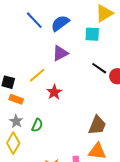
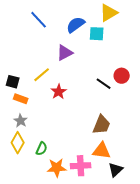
blue semicircle: (60, 23) -> (76, 25), moved
black line: (99, 68) -> (104, 84), moved
green semicircle: (37, 125) -> (42, 149), moved

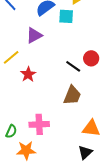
brown trapezoid: (102, 125) -> (72, 95), moved
orange triangle: (102, 151) -> (91, 128), moved
pink cross: (81, 166) -> (39, 124), moved

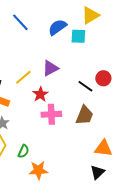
purple triangle: (34, 35) -> (50, 68), moved
pink cross: (39, 124) -> (51, 114), moved

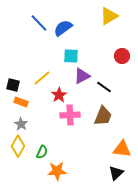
blue semicircle: (57, 27) -> (63, 28), moved
cyan square: (78, 36) -> (71, 56), moved
purple triangle: (50, 68) -> (82, 76), moved
red circle: (103, 78) -> (122, 56), moved

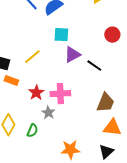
red star: (59, 95) -> (36, 93), moved
brown trapezoid: (103, 116) -> (105, 103), moved
gray star: (21, 124) -> (48, 113), moved
orange star: (57, 171) -> (70, 150), moved

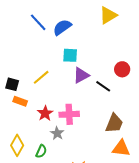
red circle: (112, 35) -> (122, 69), moved

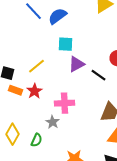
red star: (45, 113) -> (34, 91), moved

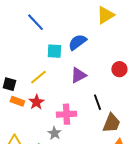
blue semicircle: (58, 16) -> (77, 42), moved
cyan square: (66, 44) -> (54, 51), moved
black line: (98, 75) -> (97, 102), moved, turned 35

